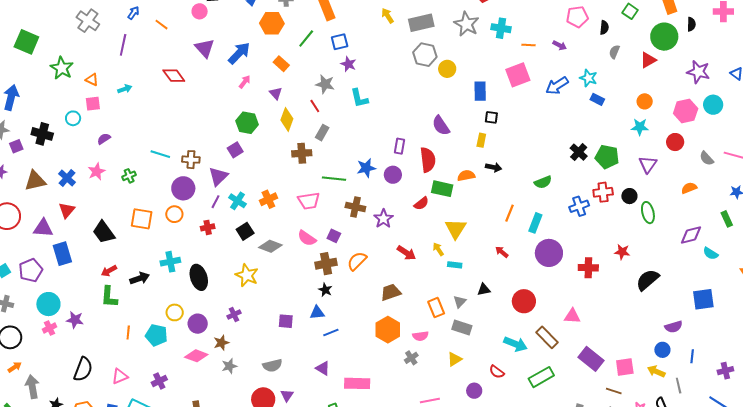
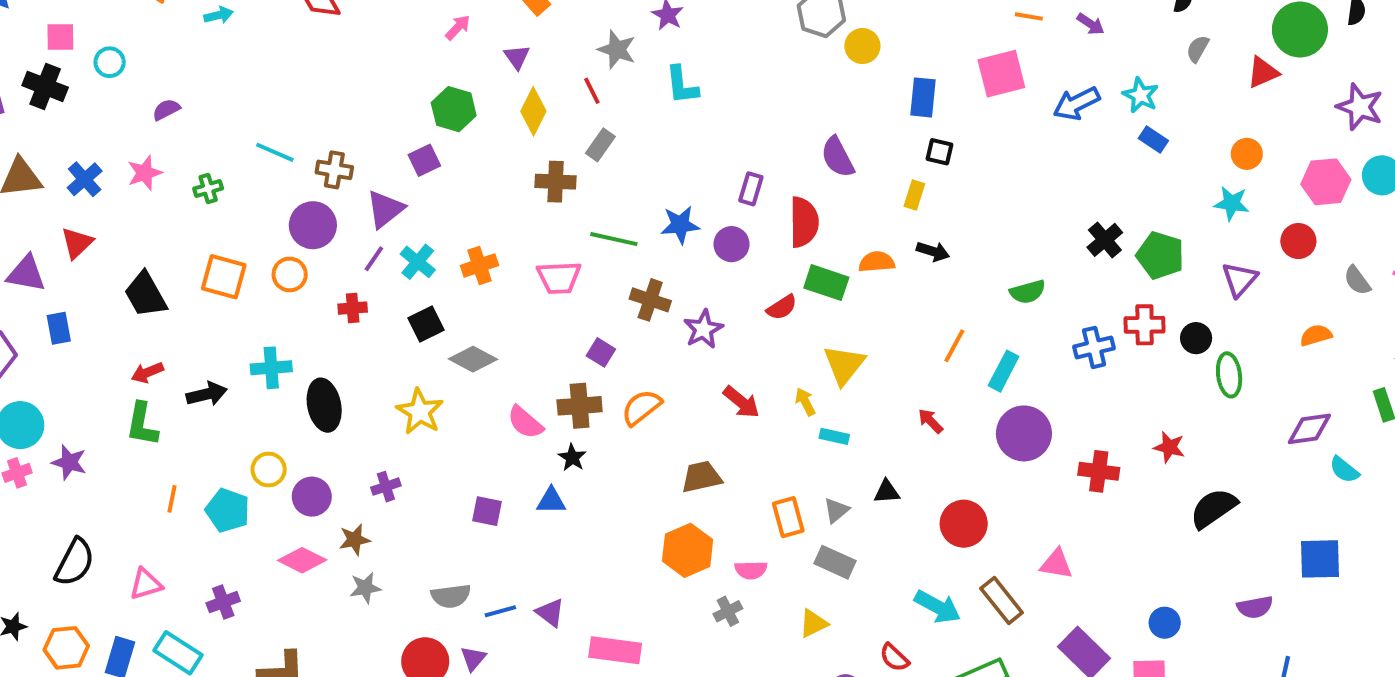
pink square: (93, 104) -> (60, 37), moved
pink semicircle: (307, 238) -> (525, 422), moved
blue rectangle: (62, 254) -> (59, 328), size x0.7
blue line: (331, 332) -> (500, 611), moved
blue circle: (662, 350) -> (1165, 623), moved

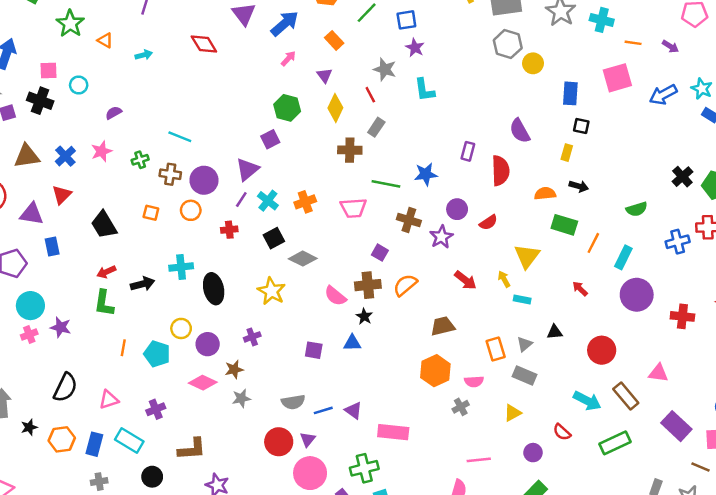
brown cross: (334, 170) -> (170, 174), moved
purple circle: (732, 244) -> (457, 209), moved
orange square: (224, 277) -> (151, 213), size x0.6
green rectangle: (826, 283) -> (564, 225), moved

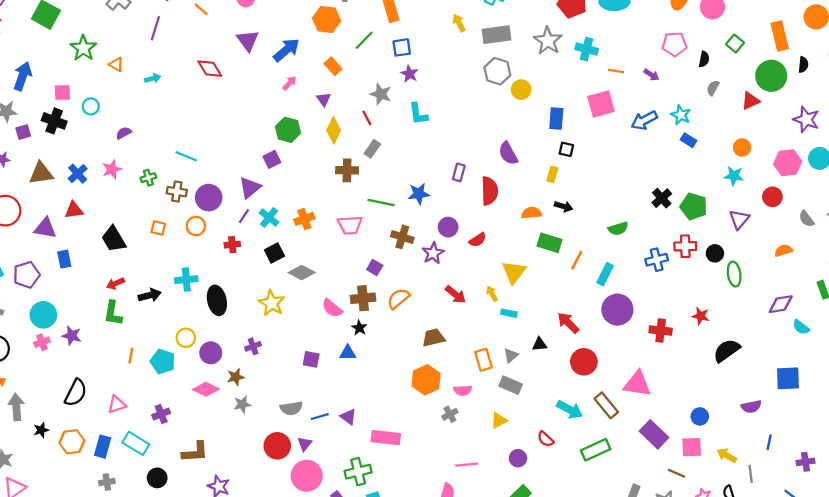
red triangle: (62, 195) -> (74, 210), turned 36
red arrow: (580, 289) -> (568, 323), moved, size x1.5
pink triangle: (658, 373) -> (637, 384), size x1.5

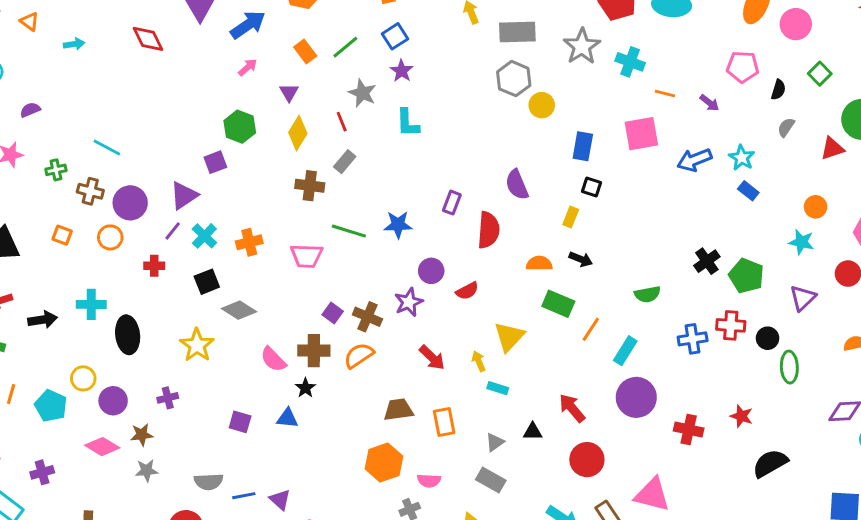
green line: (364, 40) -> (345, 47), moved
blue square: (402, 47) -> (395, 36), turned -30
brown cross: (402, 237) -> (367, 317), moved
orange rectangle: (483, 360) -> (444, 422), moved

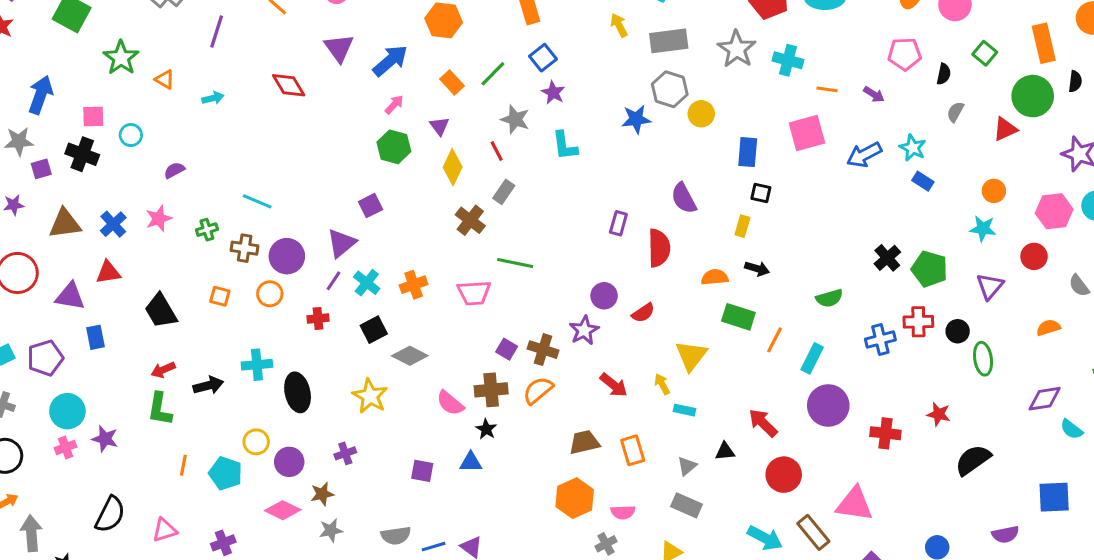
green hexagon: (240, 127) -> (394, 147), moved
brown cross: (310, 186) -> (470, 220), turned 36
blue star: (398, 225) -> (636, 119), moved

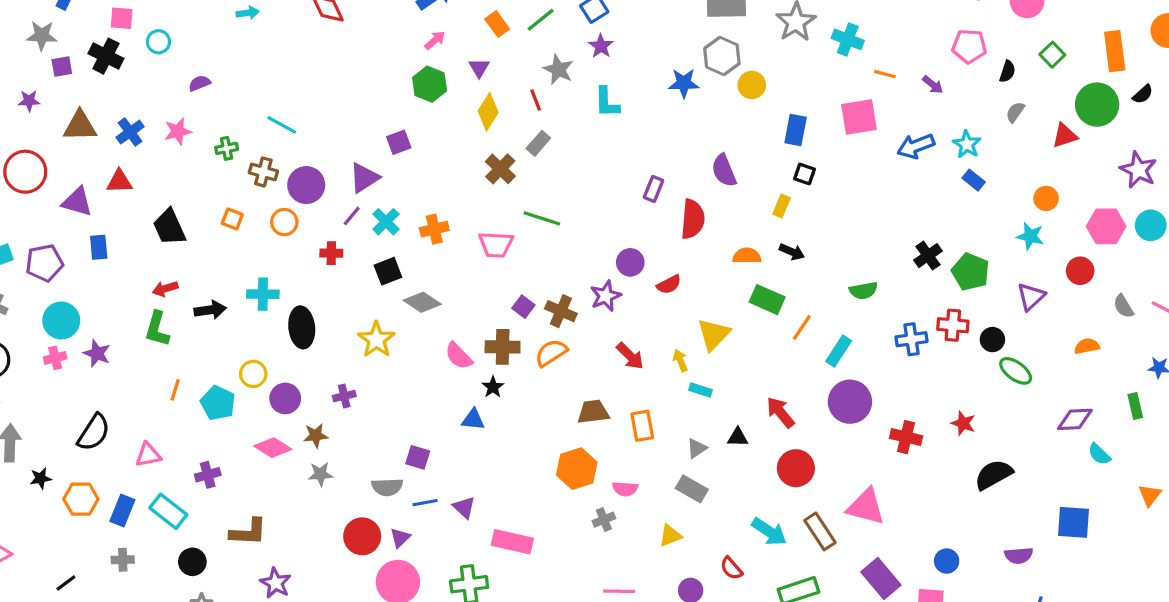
black semicircle: (1075, 81) -> (1143, 94), turned 35
green ellipse: (983, 359) -> (1016, 371), turned -52
purple square: (422, 471) -> (418, 457), moved

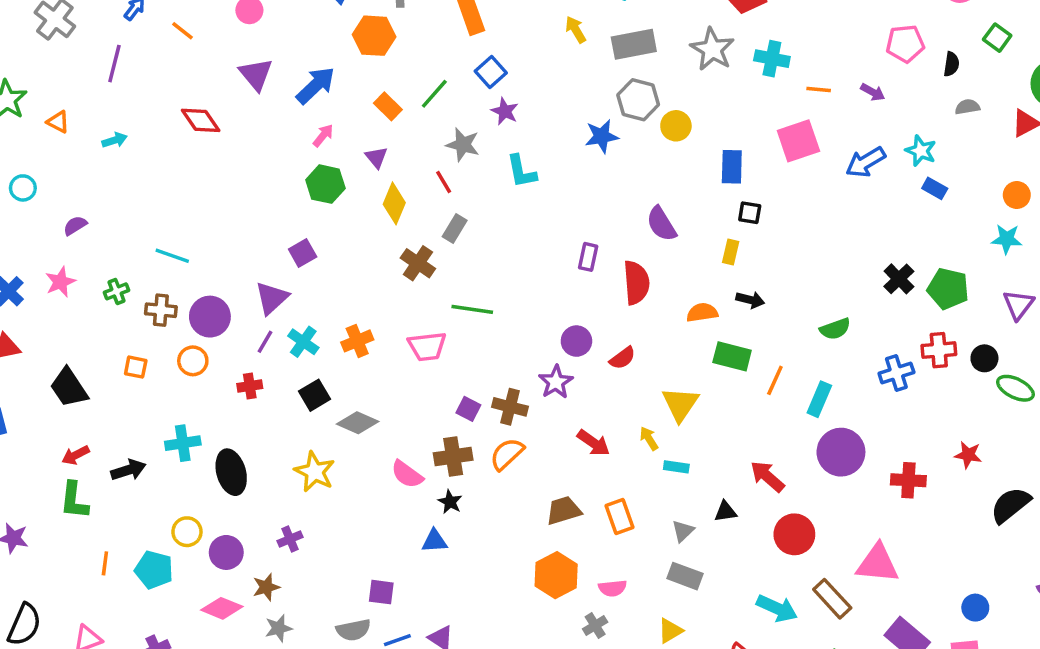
gray semicircle: (1015, 112) -> (967, 107), turned 55

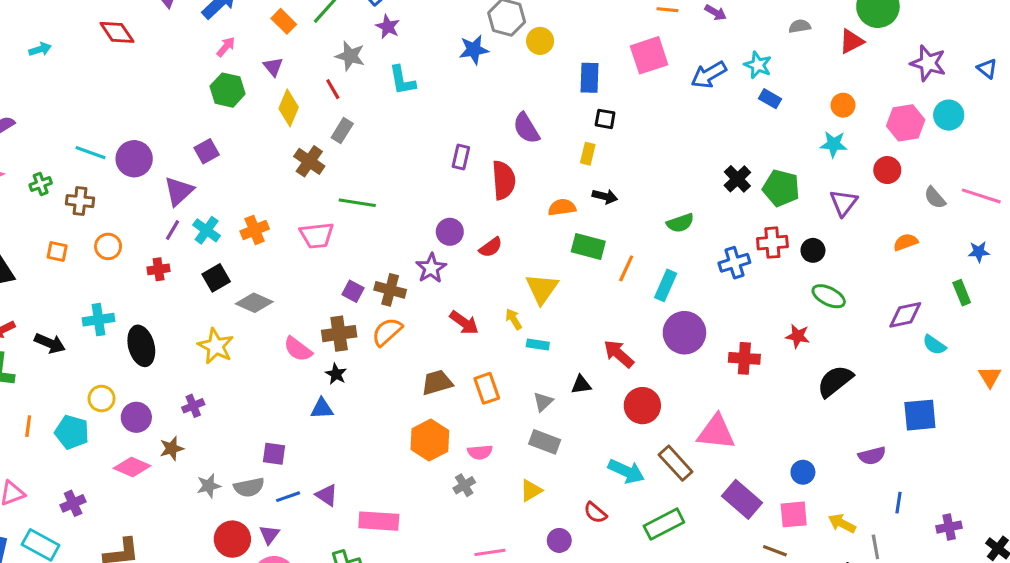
purple circle: (210, 317) -> (134, 159), moved
green ellipse: (1015, 388) -> (829, 296), moved
black arrow: (128, 470) -> (50, 343), turned 40
gray star: (279, 628) -> (209, 486), moved

